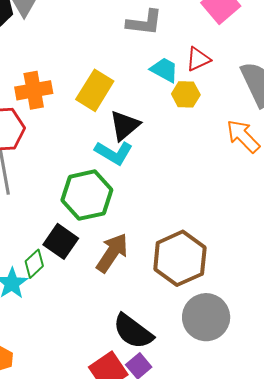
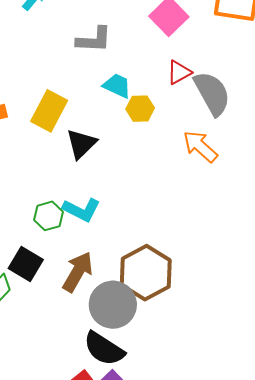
red triangle: (198, 59) -> (179, 72), moved
cyan L-shape: (114, 153) -> (81, 210), moved
green hexagon: (87, 195) -> (49, 216), size x0.6
gray circle: (206, 317) -> (113, 305), moved

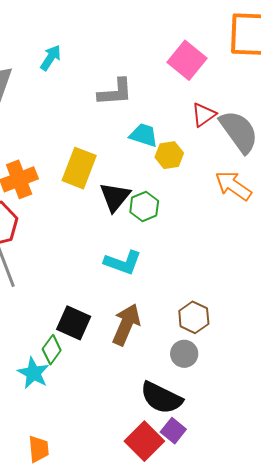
green hexagon: (49, 216) -> (144, 207), moved
brown hexagon: (146, 273) -> (194, 317), size x0.6
gray circle: (113, 305) -> (184, 354), moved, size x0.6

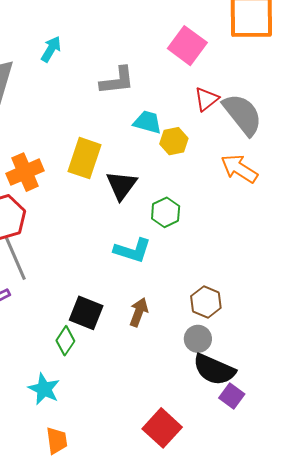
green hexagon: (144, 207) -> (166, 212), moved
brown arrow: (126, 325) -> (139, 312), size x0.7
cyan star: (33, 373) -> (44, 389), moved
black semicircle: (161, 398) -> (214, 370), moved
purple square: (173, 431) -> (232, 396), moved

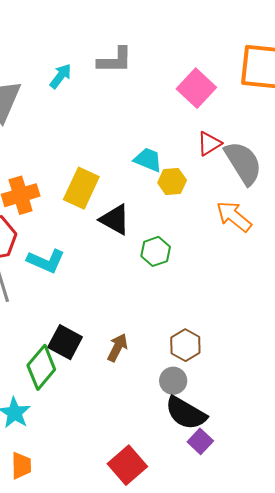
gray L-shape: (117, 81) -> (115, 60), moved
black triangle: (122, 185) -> (115, 219), turned -44
cyan L-shape: (132, 250) -> (46, 261), moved
green diamond: (65, 341) -> (41, 367), size x1.5

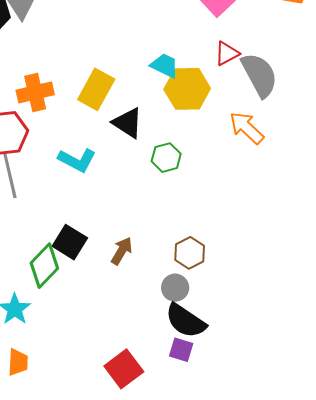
yellow hexagon: (172, 182) -> (187, 89), size x1.6
cyan L-shape: (46, 261) -> (77, 160), moved
purple square: (200, 441) -> (181, 350), moved, turned -30

